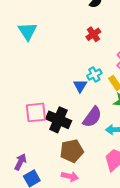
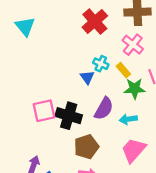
red cross: (93, 34) -> (95, 22), size x1.6
cyan cross: (94, 75) -> (101, 64), turned -32

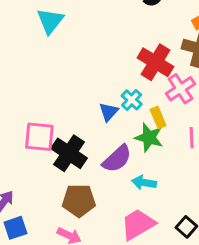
red cross: (95, 22) -> (155, 62), moved, turned -35
green star: (135, 89) -> (149, 138), moved

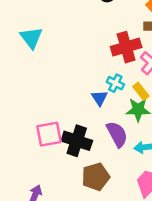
red cross: (155, 62) -> (126, 47), turned -32
purple semicircle: (117, 159) -> (117, 134), turned -60

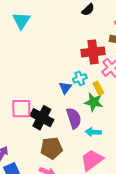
cyan triangle: (31, 38) -> (21, 21), moved
cyan cross: (115, 83) -> (80, 78), turned 32

